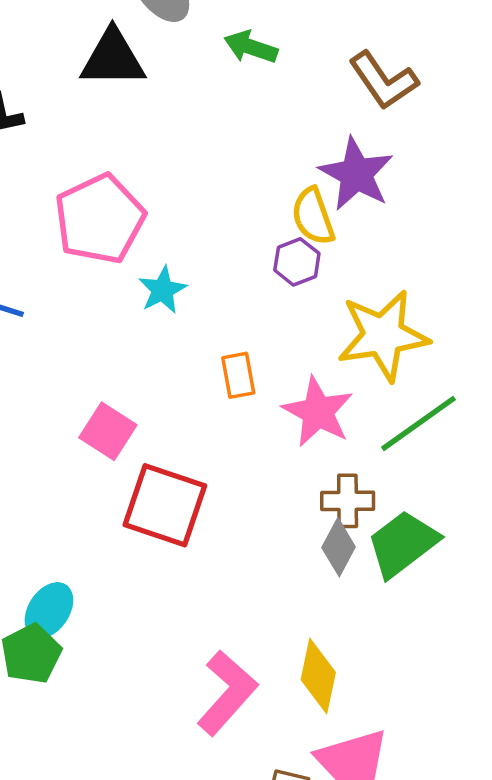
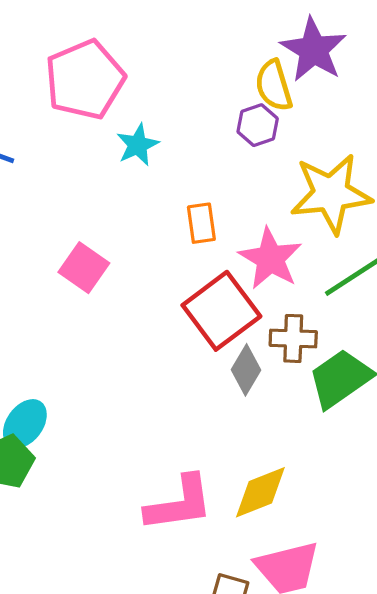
red square: (165, 505) -> (221, 311), moved, turned 32
gray diamond: (339, 547) -> (246, 370), moved
yellow diamond: (318, 676) -> (260, 492), turned 54
pink L-shape: (227, 693) -> (179, 504), turned 38

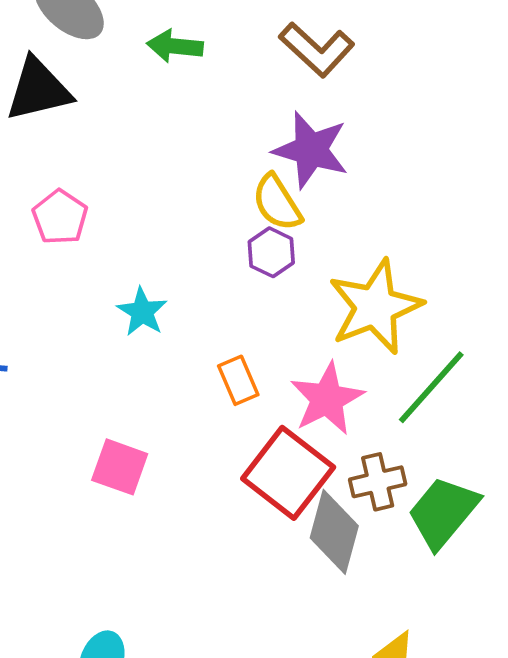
pink pentagon: (85, 80) -> (60, 217), moved, size x0.6
pink star: (270, 259) -> (327, 399), turned 30
gray diamond: (246, 370) -> (334, 532), size x1.4

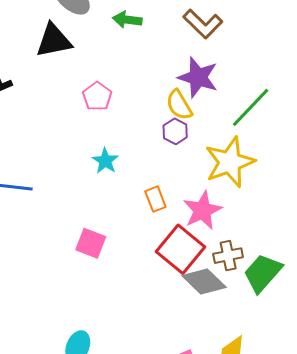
pink pentagon: (60, 217) -> (97, 96), moved
green line: (431, 387) -> (251, 107), moved
gray diamond: (334, 532) -> (204, 282), turned -63

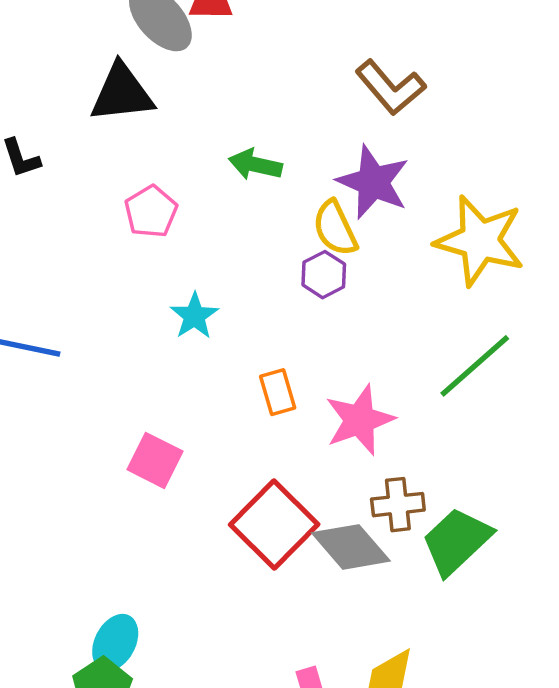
green arrow: (127, 20) -> (255, 165), moved
pink pentagon: (97, 96) -> (151, 212), moved
green line: (251, 107) -> (475, 366), moved
yellow star: (230, 162) -> (480, 241), moved, turned 30
red square: (180, 249) -> (274, 525), moved

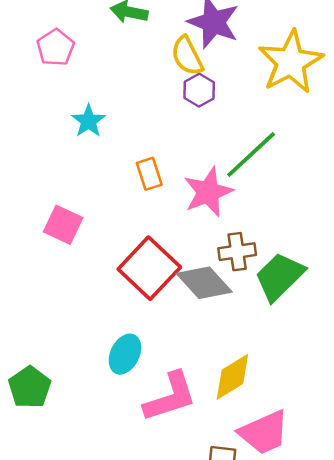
yellow star: (480, 241) -> (291, 62), turned 30
purple hexagon: (324, 275) -> (199, 90), moved
green line: (475, 366) -> (251, 154), moved
cyan ellipse: (115, 642) -> (125, 354), moved

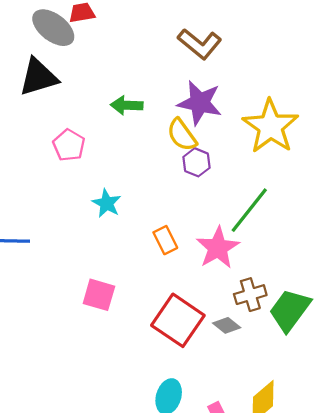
gray diamond: (204, 283) -> (227, 325), size x0.6

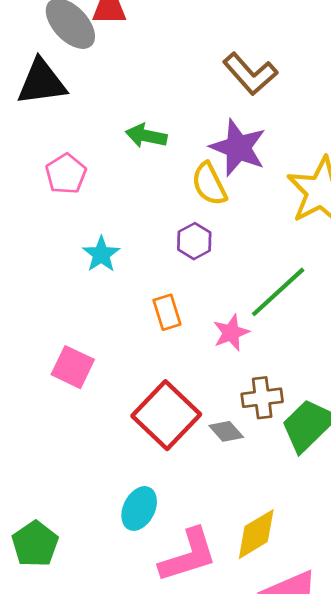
purple hexagon: (197, 162) -> (194, 241), moved
pink star: (218, 248) -> (231, 333), size x0.7

